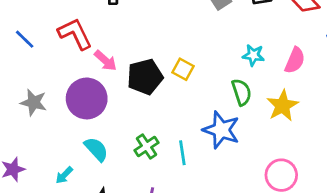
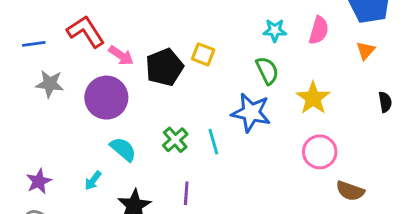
blue line: (25, 39) -> (34, 44), turned -45
gray star: (34, 102) -> (50, 84), moved
yellow star: (282, 106) -> (313, 98), moved

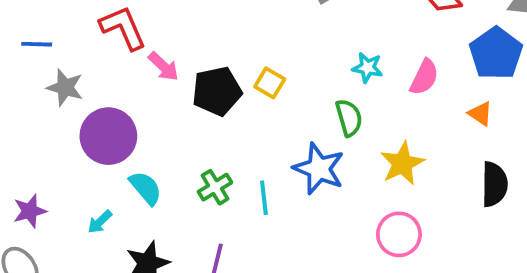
blue line: (34, 44) -> (37, 44), moved
orange triangle: (366, 51) -> (480, 114), turned -48
purple circle: (106, 98) -> (108, 136), moved
black semicircle: (385, 102) -> (494, 184), size x1.6

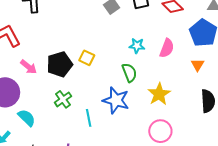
pink arrow: (163, 66) -> (29, 67), moved
orange triangle: (480, 114) -> (198, 65), turned 32
green cross: (215, 187) -> (63, 99), moved

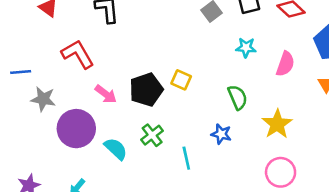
cyan star: (137, 46) -> (246, 48), moved
blue star: (116, 100) -> (221, 134), size x0.6
cyan semicircle: (27, 118) -> (116, 149), moved

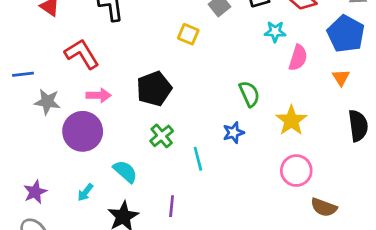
cyan star: (246, 48) -> (275, 32), moved
yellow square: (181, 80) -> (188, 34), moved
pink arrow: (106, 94) -> (99, 95), moved, turned -35
blue star: (221, 134) -> (233, 133), turned -30
cyan semicircle: (116, 149) -> (125, 172), moved

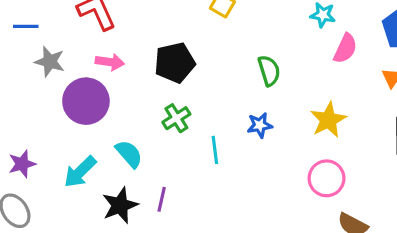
green semicircle: (249, 94) -> (269, 71), moved
cyan arrow: (85, 192) -> (80, 172), size x1.6
purple line: (172, 206) -> (162, 199), moved

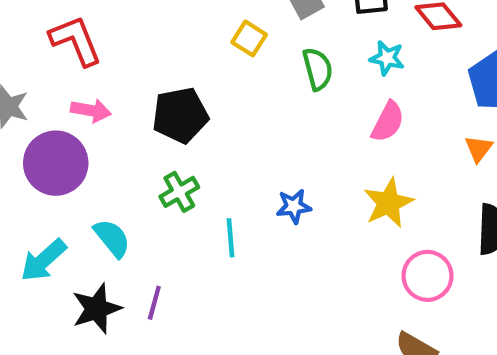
pink semicircle: (345, 48) -> (388, 122), moved
green semicircle: (269, 71) -> (318, 69), moved
pink circle: (327, 178) -> (427, 276), moved

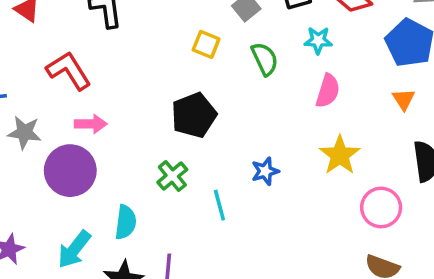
black pentagon: (180, 115) -> (194, 115), moved
cyan semicircle: (112, 238) -> (126, 222), turned 56

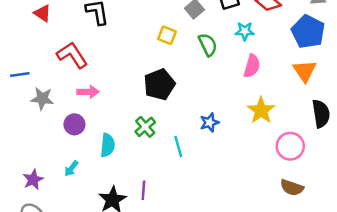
orange triangle: (404, 99) -> (305, 71), size x1.5
purple circle: (70, 171) -> (74, 124), size x0.6
cyan semicircle: (126, 222) -> (108, 145), moved
cyan arrow: (74, 249) -> (71, 168), moved, size x0.6

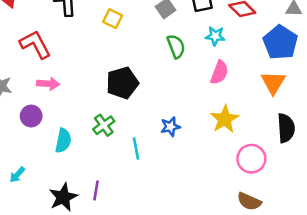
yellow square: (167, 35) -> (113, 19), moved
cyan arrow: (71, 168) -> (17, 175), moved

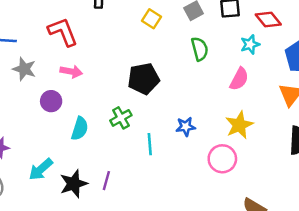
yellow square: (113, 19) -> (152, 19), moved
cyan star: (215, 36) -> (250, 44), moved, turned -30
pink circle: (251, 159) -> (222, 159), moved
cyan arrow: (17, 175) -> (41, 169), moved, size x1.5

